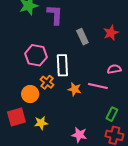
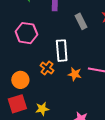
pink hexagon: (36, 55) -> (26, 33), moved
orange circle: (30, 94) -> (20, 80), moved

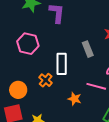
gray rectangle: (81, 21) -> (88, 49), moved
orange star: (75, 74) -> (75, 99), moved

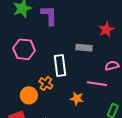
gray rectangle: (88, 49) -> (84, 48), turned -56
orange circle: (18, 90) -> (29, 95), moved

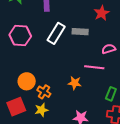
white rectangle: (60, 65) -> (56, 33), moved, turned 40
orange cross: (46, 83) -> (44, 92), moved

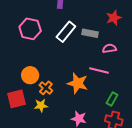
pink semicircle: (109, 49) -> (109, 48), moved
orange star: (75, 83) -> (78, 83), size x1.5

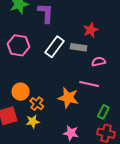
red star: (114, 18) -> (91, 30), moved

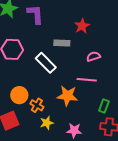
white rectangle: (54, 47) -> (46, 63), moved, turned -75
gray rectangle: (79, 47) -> (62, 43), moved
yellow star: (33, 121) -> (47, 123), moved

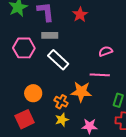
red star: (82, 26) -> (80, 14), moved
gray rectangle: (62, 43) -> (50, 35), moved
orange cross: (37, 105) -> (61, 102), moved

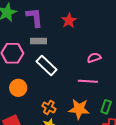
orange star: (81, 92) -> (79, 109), moved
orange circle: (33, 93) -> (18, 88), moved

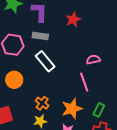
pink line: (88, 81) -> (84, 82), turned 60
orange star: (79, 109) -> (72, 109), turned -30

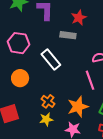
gray rectangle: (40, 36) -> (68, 35), moved

